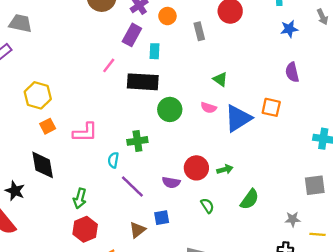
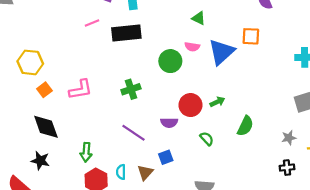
pink line: (109, 65) -> (92, 23), turned 40
green circle: (170, 109) -> (170, 61), moved
cyan semicircle: (113, 160) -> (121, 172), moved
black star: (15, 191) -> (40, 161), moved

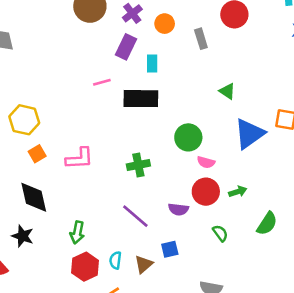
pink semicircle: (192, 47) -> (206, 162), moved

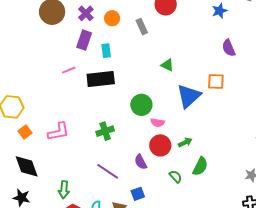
purple semicircle: (178, 209) -> (141, 162), turned 63
green semicircle: (267, 224) -> (200, 166), moved

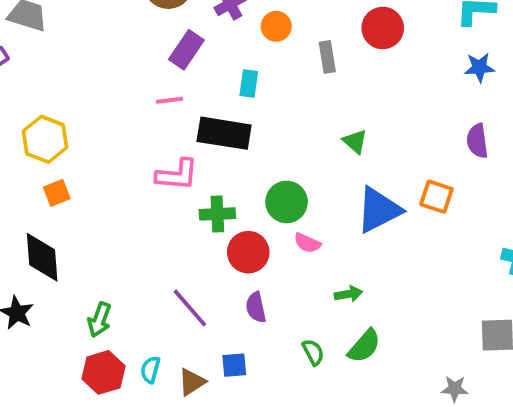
purple rectangle: (84, 40) -> (186, 50), moved
green cross: (105, 131) -> (217, 214), moved
pink L-shape: (58, 132) -> (177, 175), moved
red circle: (160, 145) -> (248, 252), moved

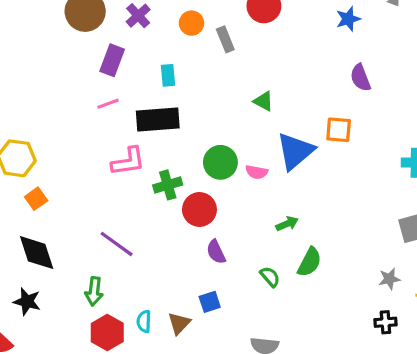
orange circle: (276, 26) -> (191, 23), moved
pink semicircle: (307, 243) -> (257, 172), moved
purple line: (190, 308) -> (117, 244), moved

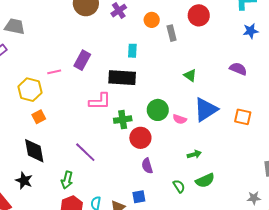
purple rectangle: (112, 60) -> (82, 60), moved
purple semicircle: (360, 78) -> (238, 69), moved, turned 126
pink line: (108, 104) -> (54, 72), moved
orange square: (339, 130) -> (243, 117), moved
green semicircle: (309, 262) -> (205, 180), turned 30

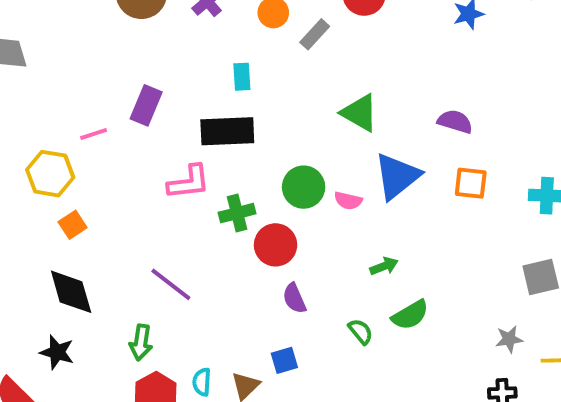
gray rectangle: (172, 33) -> (315, 34), turned 63
purple semicircle: (238, 69) -> (455, 122), moved
green triangle: (190, 75) -> (360, 113), size x1.5

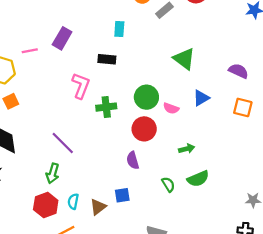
black rectangle: (227, 131) -> (107, 59), size x0.6
blue triangle: (397, 176) -> (201, 98), size x0.6
pink L-shape: (189, 182) -> (81, 86), turned -70
red circle: (276, 245) -> (144, 129), moved
green arrow: (141, 342) -> (53, 173), moved

